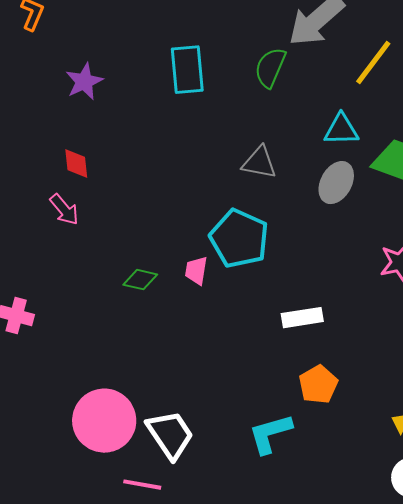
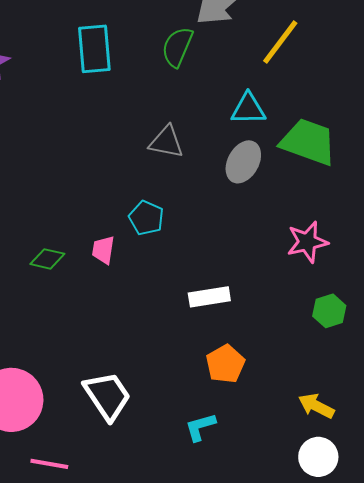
cyan pentagon: (239, 239) -> (146, 218), size x0.6
cyan L-shape: (270, 434) -> (200, 427), moved, size x0.7
white trapezoid: (170, 435) -> (107, 396), moved

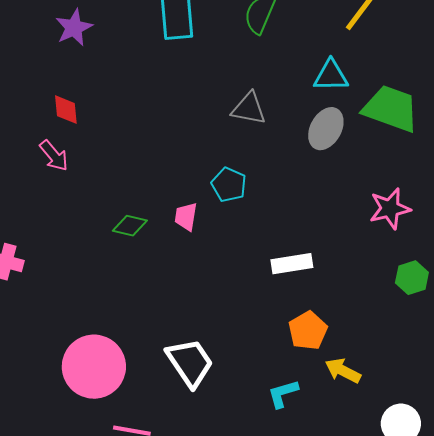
yellow arrow: (316, 406) -> (343, 371), moved

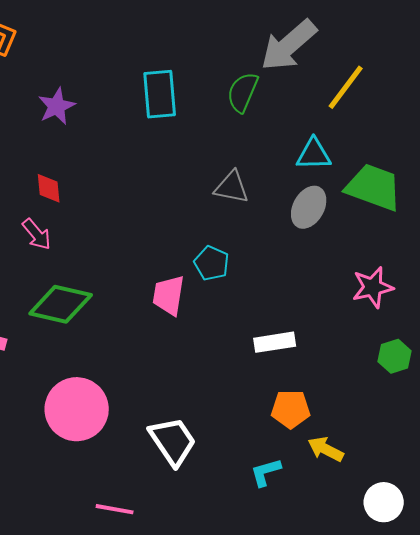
pink trapezoid: (186, 217) -> (169, 295), size x1.4
green diamond: (130, 226) -> (61, 304), moved, size x1.8
orange pentagon: (308, 331) -> (291, 409), turned 30
pink circle: (94, 367) -> (77, 409), moved

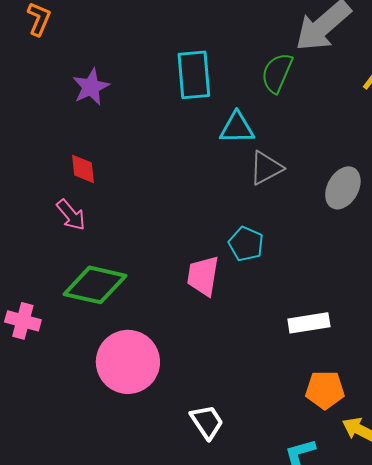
cyan triangle: (314, 154) -> (237, 128), moved
gray triangle: (232, 187) -> (266, 168), turned -39
pink circle: (77, 409) -> (128, 362), moved
white trapezoid: (173, 441) -> (207, 422), size x0.7

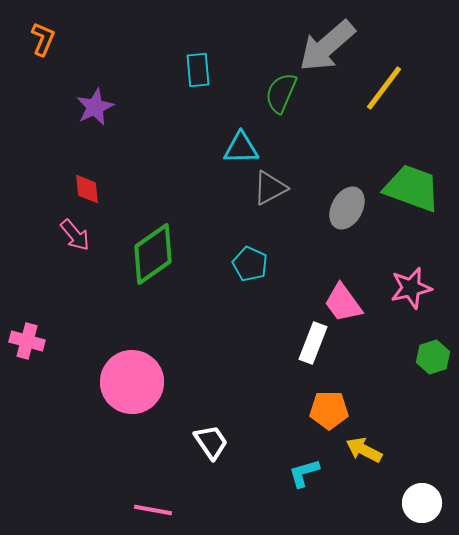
cyan rectangle: (194, 75) -> (198, 70), moved, size x0.7
pink trapezoid: (203, 276) -> (343, 303), moved, turned -45
green diamond: (95, 285) -> (153, 254), moved, turned -48
white rectangle: (309, 323) -> (313, 343), turned -60

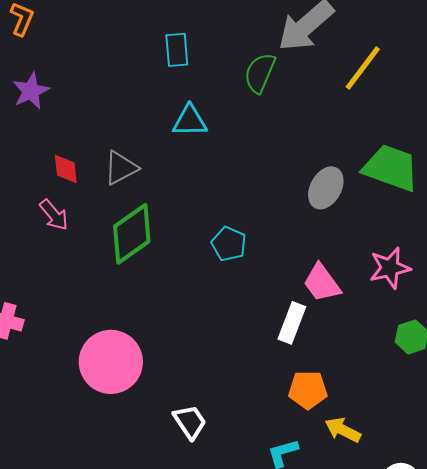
purple star: (95, 107) -> (31, 91), moved
cyan triangle: (241, 148) -> (190, 121), moved
gray triangle: (270, 188) -> (121, 168), moved

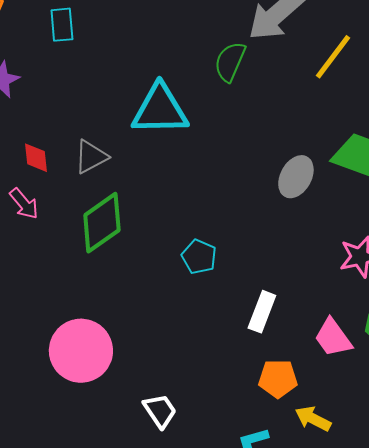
cyan rectangle: (177, 50) -> (62, 25), moved
cyan triangle: (190, 121) -> (160, 110), size x1.6
cyan pentagon: (229, 244) -> (199, 257), moved
pink trapezoid: (322, 283) -> (333, 338), moved

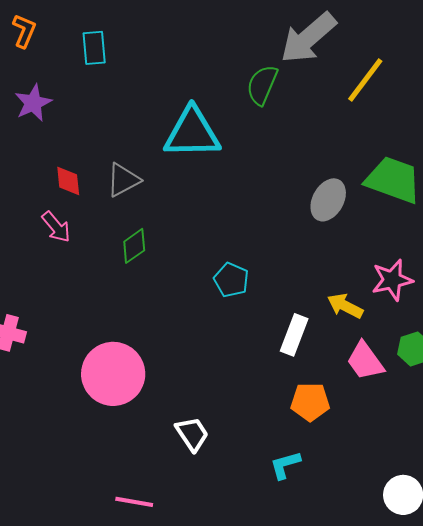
green diamond: (102, 223) -> (134, 246), size x0.6
yellow arrow: (313, 419) -> (345, 306), moved

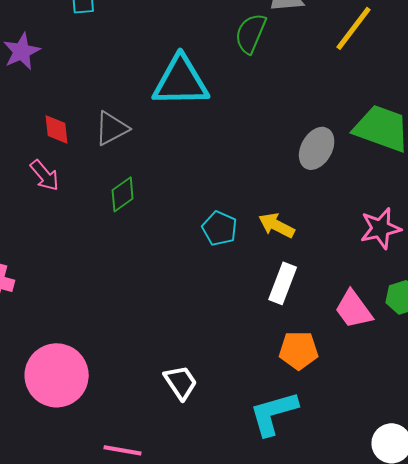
yellow arrow: (345, 306) -> (277, 225), moved
pink circle: (113, 374) -> (57, 375), moved
cyan L-shape: (285, 465) -> (274, 413), size x1.6

